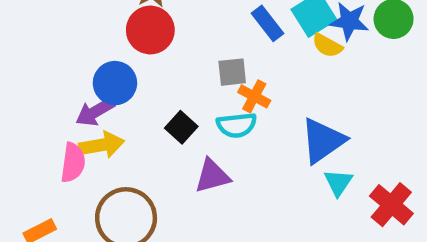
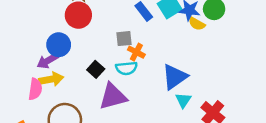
yellow semicircle: (327, 45) -> (197, 24), moved
purple triangle: (212, 176) -> (113, 97), size x1.4

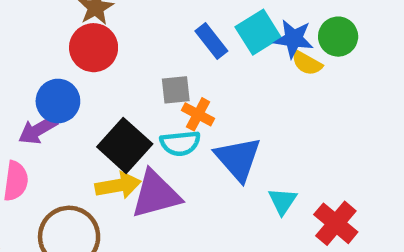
black square: (96, 69) -> (125, 145), size x1.6
blue triangle: (175, 77) -> (238, 159), moved, turned -36
yellow arrow: (51, 79) -> (118, 185), moved

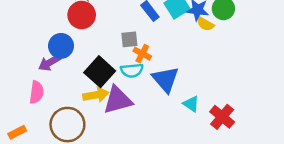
cyan triangle: (282, 201) -> (191, 104), turned -30

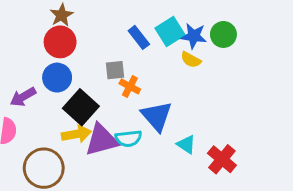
yellow semicircle: (205, 24) -> (191, 60), moved
blue circle: (61, 46) -> (57, 78), moved
cyan semicircle: (132, 70) -> (128, 138), moved

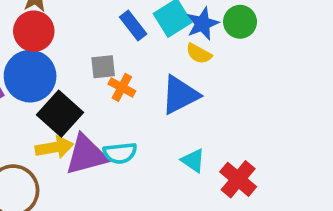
blue star: (194, 36) -> (203, 24), turned -30
blue circle: (57, 78) -> (30, 76), size x1.4
blue triangle: (157, 116) -> (180, 95), moved, turned 44

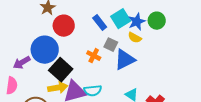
red circle: (34, 31) -> (64, 26), moved
gray square: (103, 67) -> (111, 45), moved, turned 32

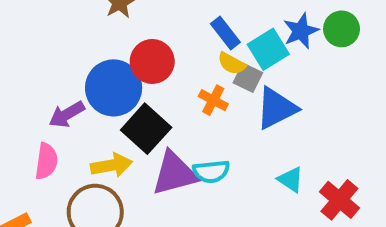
cyan square: (121, 19) -> (268, 49), moved
red circle: (64, 26) -> (152, 61), moved
yellow semicircle: (135, 38) -> (232, 64), moved
yellow arrow: (58, 88) -> (112, 165), moved

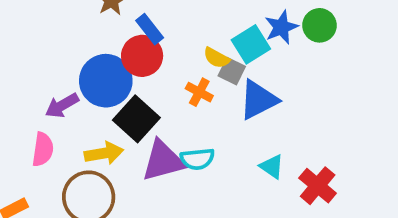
blue rectangle: (225, 33) -> (150, 29), moved

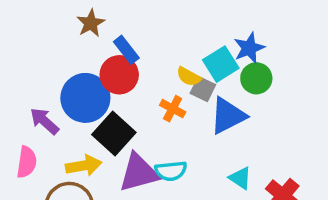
green circle: (319, 25) -> (256, 78), moved
purple arrow: (62, 105) -> (44, 121), turned 72

